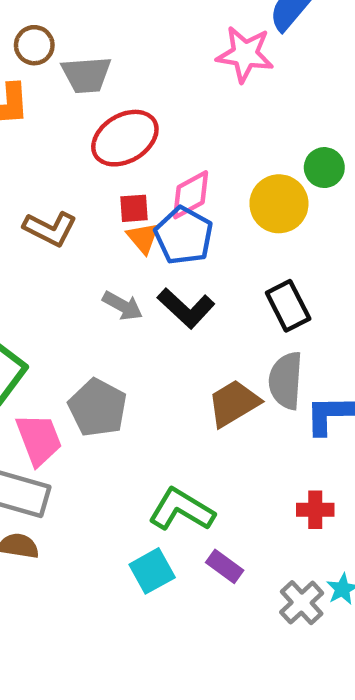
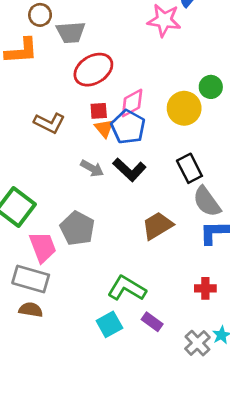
gray semicircle: (286, 381) -> (207, 202), moved, turned -40

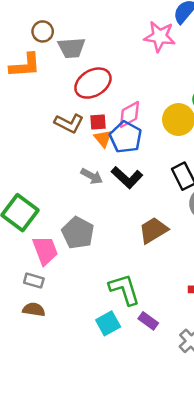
brown L-shape: (49, 123) -> (69, 123), moved
gray rectangle: (31, 279) -> (34, 281), size x0.6
green L-shape: (127, 288) -> (124, 289), turned 42

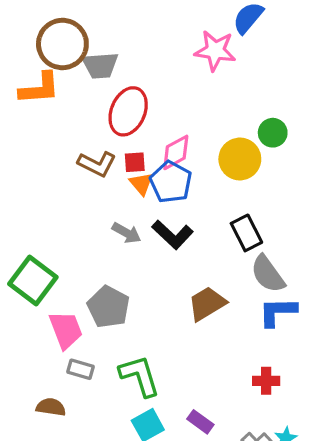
brown circle: (43, 31) -> (62, 44), size x1.8
red ellipse: (93, 83) -> (128, 111), turned -36
gray rectangle: (34, 281) -> (80, 369), moved
green L-shape: (124, 289) -> (140, 376), moved

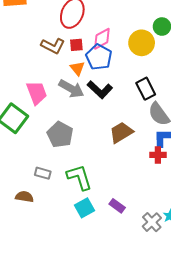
orange triangle: (141, 184) -> (77, 68), moved
gray arrow: (126, 233) -> (71, 89), size x1.4
pink trapezoid: (66, 330) -> (37, 93), moved
red cross: (266, 381) -> (158, 155), moved

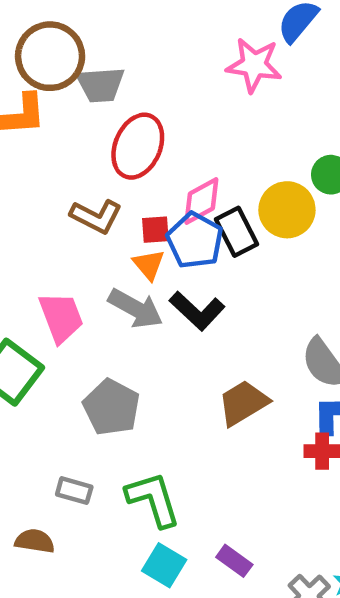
red square: (76, 45) -> (155, 230), moved
black rectangle: (146, 89) -> (237, 232), moved
cyan square: (85, 208) -> (164, 565), turned -30

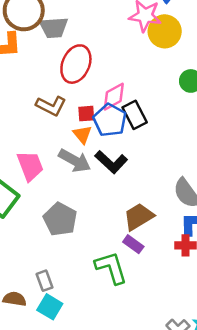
yellow circle: (287, 210) -> (165, 31), moved
gray rectangle: (74, 491) -> (45, 281), moved, turned 54
green L-shape: (153, 499) -> (111, 268), moved
purple rectangle: (234, 561) -> (133, 244), moved
cyan square: (164, 565) -> (50, 307), moved

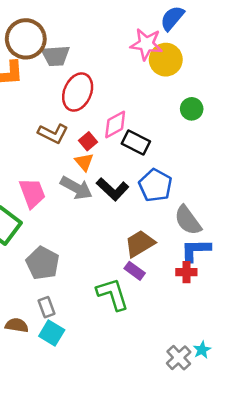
red square: (86, 114) -> (88, 141), turned -36
black rectangle: (135, 115) -> (136, 143), turned -36
blue pentagon: (110, 120) -> (155, 185), moved
gray pentagon: (60, 219) -> (43, 263), moved

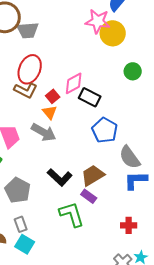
red ellipse: (78, 92) -> (30, 69), moved
black L-shape: (113, 189) -> (60, 177), moved
red cross: (186, 272) -> (129, 225), moved

